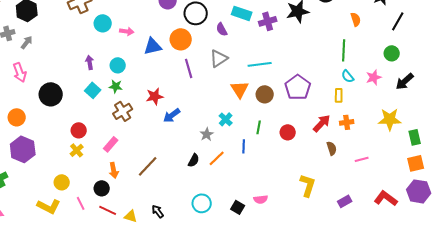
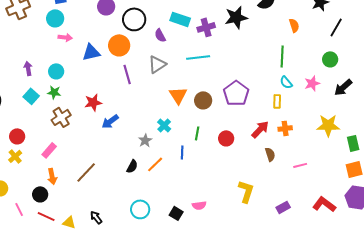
cyan circle: (103, 23) -> (55, 18), moved
cyan line: (260, 64) -> (198, 57), moved

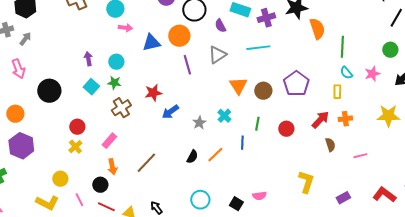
orange semicircle: (294, 25) -> (317, 29), moved, size x1.5
gray star: (145, 140) -> (199, 123), moved

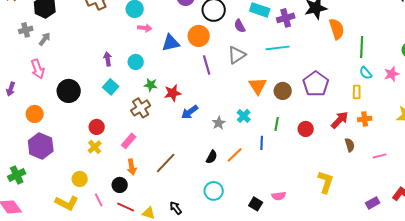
green star: (114, 83) -> (151, 85), moved
purple rectangle: (343, 198) -> (373, 203), moved
cyan circle: (200, 200) -> (214, 191), moved

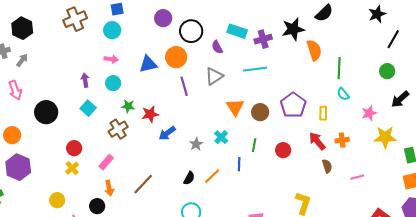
pink arrow: (145, 28) -> (111, 59), moved
pink star: (392, 74) -> (369, 113), moved
yellow rectangle: (357, 92) -> (323, 113), moved
red arrow: (340, 120) -> (317, 141), turned -84

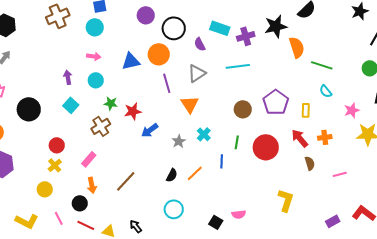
green line: (339, 68) -> (322, 65), turned -75
orange triangle: (235, 107) -> (190, 104), moved
red circle: (283, 150) -> (266, 147), size x1.6
yellow circle: (57, 200) -> (45, 189), moved

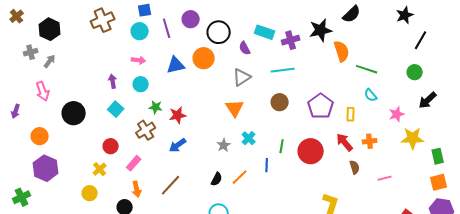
purple line: (167, 83) -> (167, 28), moved
brown circle: (243, 109) -> (280, 102), moved
blue arrow: (150, 130) -> (178, 145), moved
red circle: (57, 145) -> (111, 146), moved

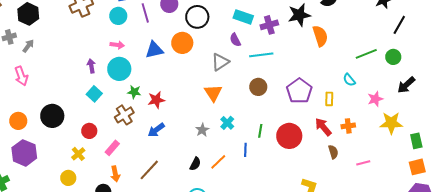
purple semicircle: (245, 48) -> (235, 40), moved
green line: (367, 69) -> (366, 54), moved, turned -40
cyan circle: (141, 84) -> (119, 69), size x1.5
black circle: (74, 113) -> (52, 116), moved

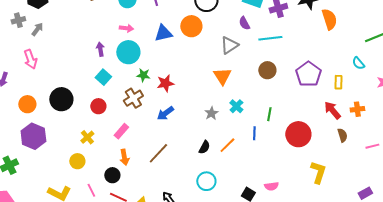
red circle: (89, 131) -> (98, 106), moved
red circle: (289, 136) -> (298, 134), moved

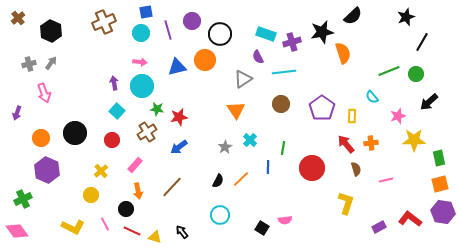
gray cross: (18, 20) -> (29, 64), moved
yellow L-shape: (318, 172) -> (346, 203), moved

